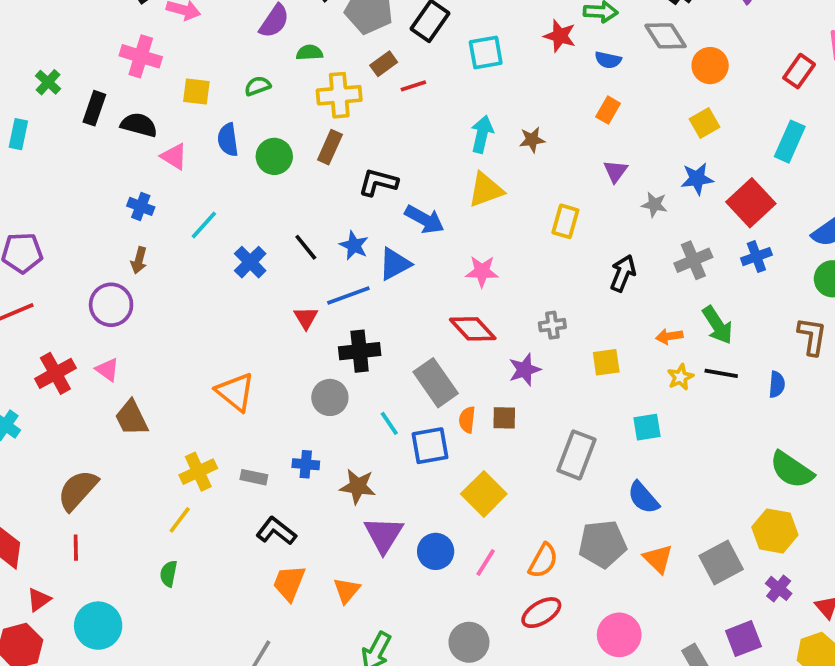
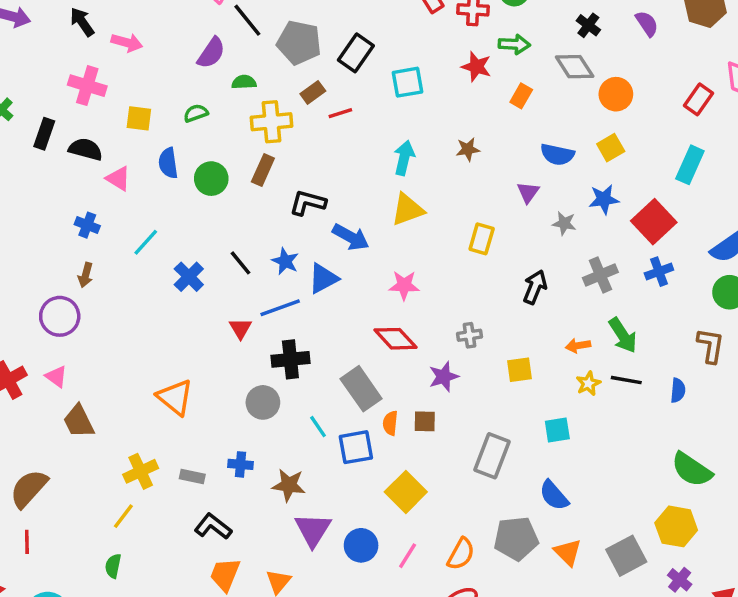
blue semicircle: (608, 60) -> (557, 154), moved, size x1.4
orange rectangle: (608, 110) -> (521, 96), moved
brown star: (532, 140) -> (468, 149), moved

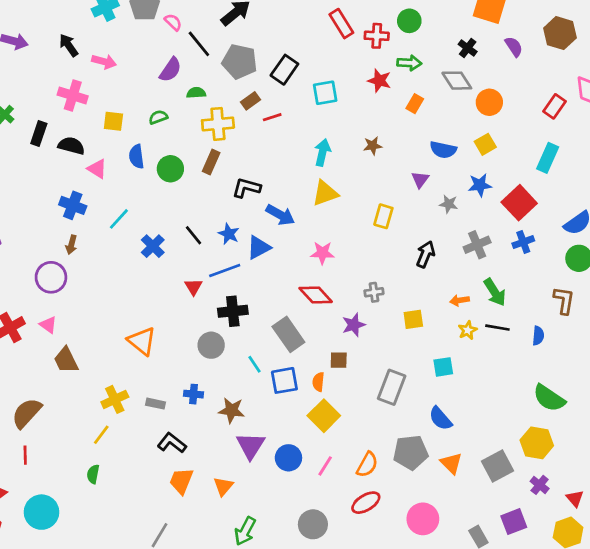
blue cross: (87, 225) -> (73, 205), size x1.4
orange semicircle: (390, 423) -> (318, 382), moved

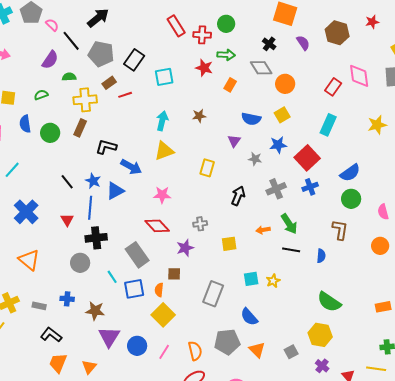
blue cross: (153, 246) -> (26, 212), moved, size x1.4
blue line: (225, 271) -> (90, 208), turned -65
yellow star: (468, 330) -> (273, 281), moved
orange semicircle: (367, 465) -> (195, 351), turned -42
gray square: (497, 466) -> (291, 352), size x0.6

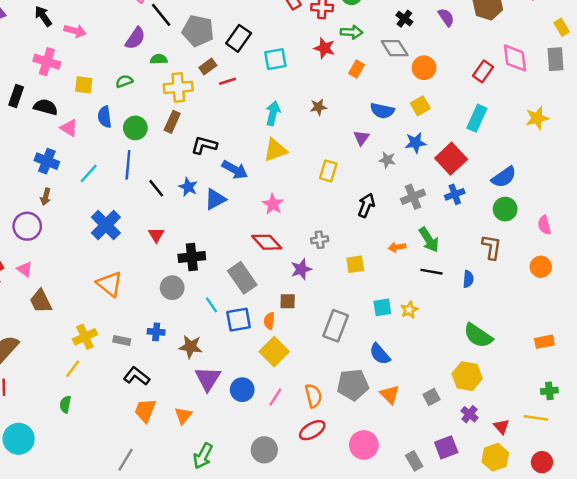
pink star: (162, 195) -> (273, 204), turned 30
blue line: (90, 208) -> (128, 165), moved

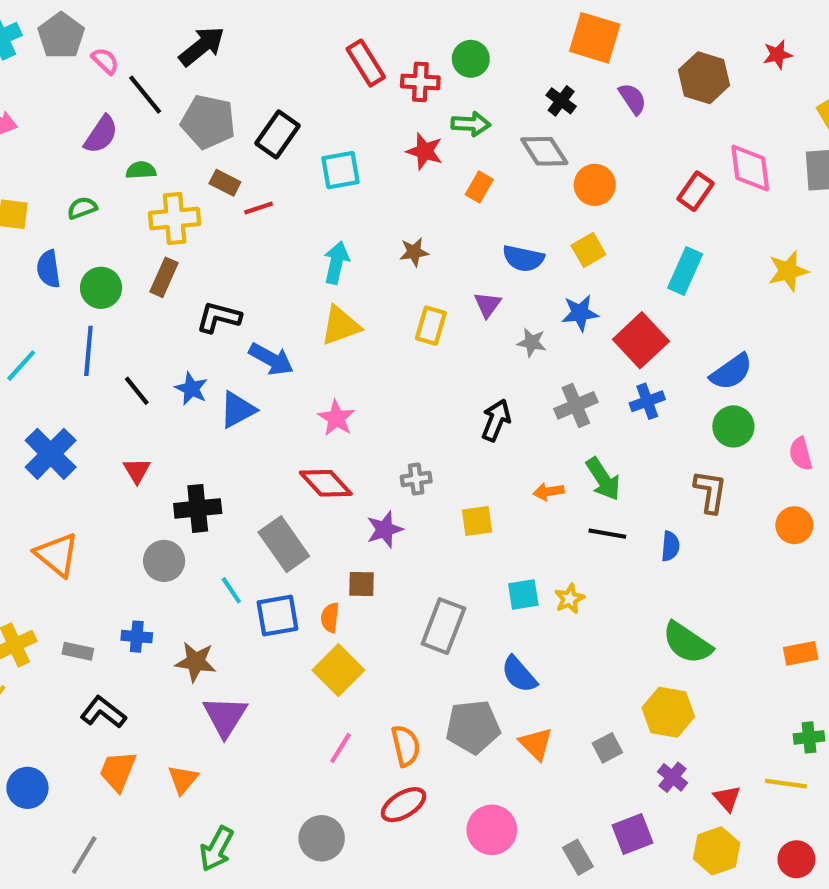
brown rectangle: (208, 67) -> (225, 183), turned 63
yellow rectangle: (328, 171) -> (431, 326), moved
blue circle: (242, 390) -> (27, 788), moved

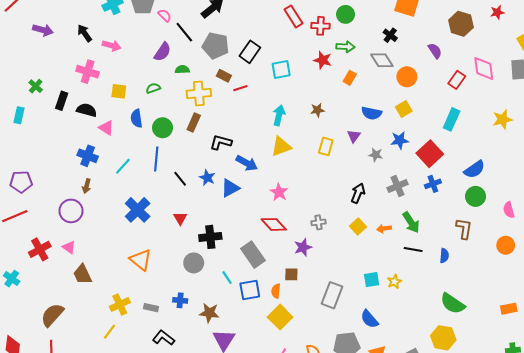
purple semicircle: (633, 99) -> (435, 51), moved
yellow square: (477, 521) -> (358, 227), moved, turned -35

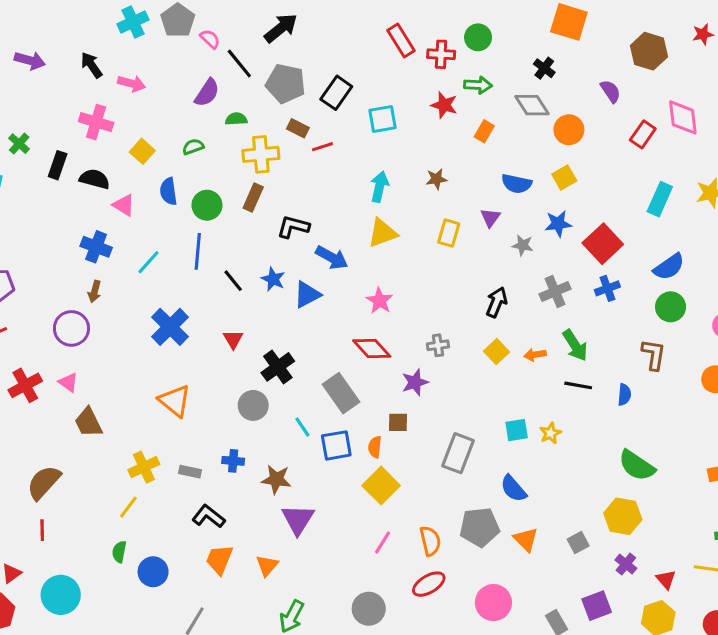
yellow square: (119, 91) -> (142, 151), turned 35
cyan rectangle: (452, 119) -> (660, 199), moved
black cross: (210, 237) -> (278, 367), turned -30

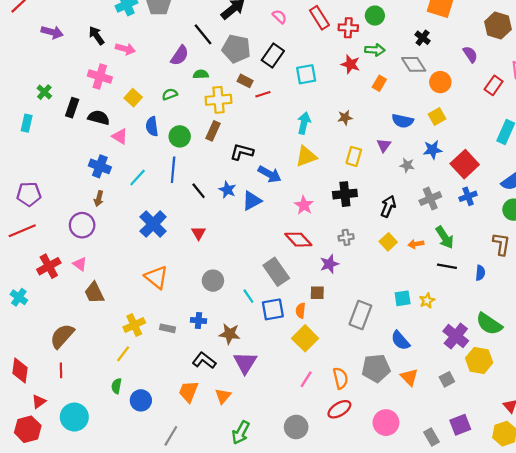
pink semicircle: (210, 39) -> (279, 17), moved
black cross: (278, 367) -> (345, 194), moved, turned 30
black L-shape: (209, 516) -> (204, 360), moved
purple cross: (626, 564) -> (456, 336), moved, size x1.6

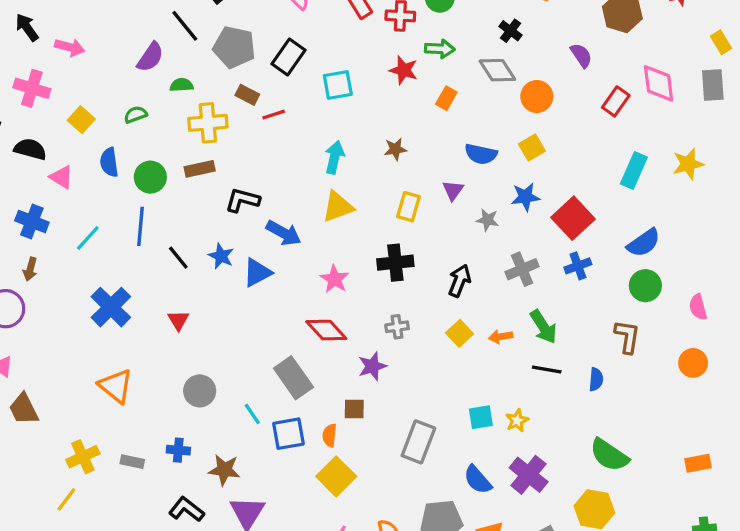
brown rectangle: (213, 131) -> (200, 169), turned 54
purple cross: (456, 336) -> (529, 475), moved

